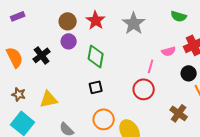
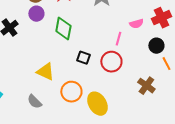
black square: (96, 87) -> (83, 58), moved, turned 32
yellow triangle: (49, 99) -> (45, 72), moved, turned 36

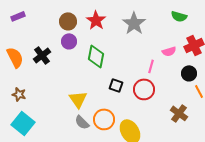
yellow triangle: (45, 72) -> (78, 99), turned 30
gray semicircle: (34, 102) -> (82, 122), moved

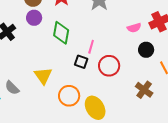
pink line: (151, 66) -> (91, 47), moved
black circle: (189, 73) -> (146, 50), moved
gray semicircle: (82, 122) -> (12, 88), moved

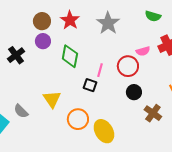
black circle: (146, 50) -> (134, 92), moved
red circle: (109, 66) -> (128, 66), moved

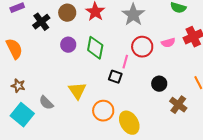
purple circle: (43, 41) -> (68, 45), moved
black cross: (16, 55) -> (41, 22), moved
red circle: (128, 66) -> (142, 47), moved

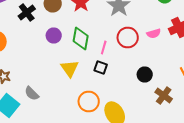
pink line: (125, 62) -> (104, 48), moved
yellow triangle: (77, 91) -> (70, 68), moved

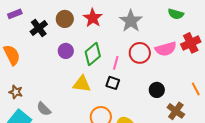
pink semicircle: (154, 34) -> (166, 49), size x1.5
green diamond: (81, 38) -> (93, 54), turned 40
yellow triangle: (70, 68) -> (82, 84), turned -48

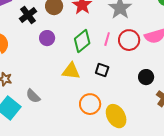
purple circle: (66, 51) -> (47, 38), moved
pink line: (116, 63) -> (107, 39), moved

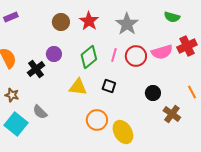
black cross: (28, 15) -> (36, 69), moved

